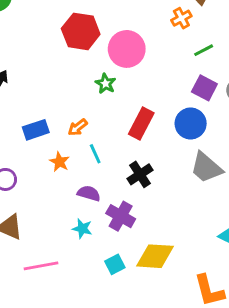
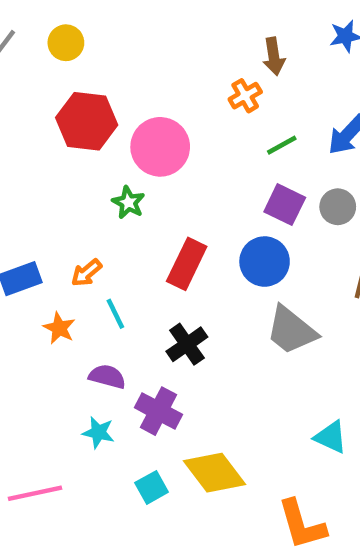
yellow diamond: (155, 256) -> (215, 473), turned 51

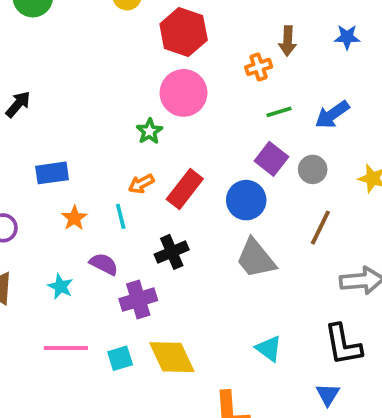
red hexagon: (87, 121) -> (184, 32), moved
orange arrow: (86, 273) -> (141, 184), moved
purple cross: (158, 411) -> (138, 300), turned 33
cyan star: (98, 432) -> (61, 286), moved
pink line: (35, 493) -> (66, 348), moved

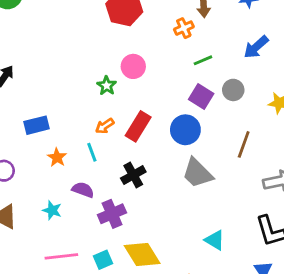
pink circle: (184, 93) -> (133, 66), moved, size x0.7
blue arrow: (332, 115) -> (256, 47), moved
gray circle: (313, 169) -> (233, 90), moved

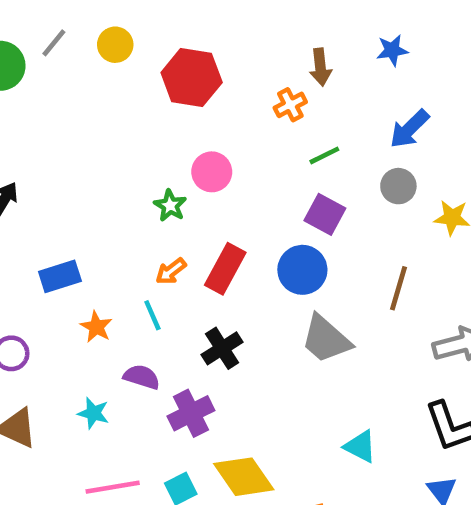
gray circle: (233, 90) -> (398, 186), moved

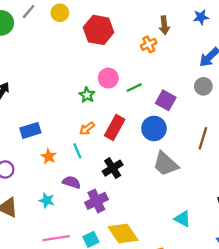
green line: (324, 155) -> (134, 88), moved

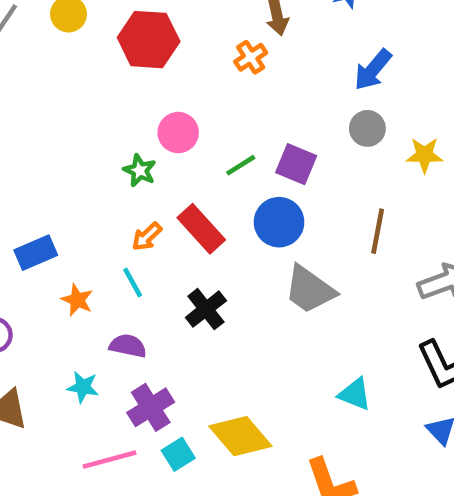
green line: (134, 88) -> (241, 165), moved
red rectangle: (115, 128) -> (201, 229), turned -65
purple cross: (96, 201) -> (151, 407), moved

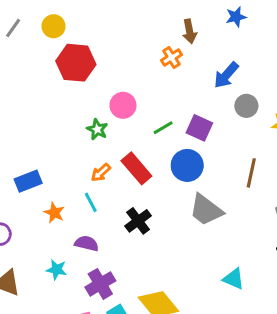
red hexagon: (149, 40) -> (76, 63), moved
blue arrow: (373, 70) -> (226, 75), moved

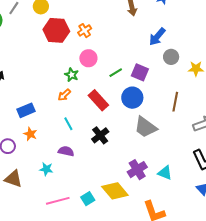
orange cross: (172, 57) -> (85, 31), moved
orange arrow: (101, 173) -> (64, 95), moved
orange star: (54, 213) -> (30, 134), moved
purple cross: (100, 284) -> (137, 170), moved

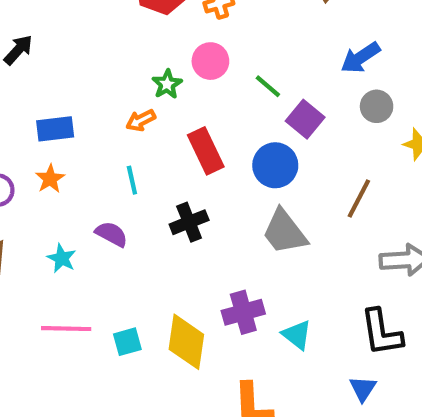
green line: (116, 73) -> (268, 86), moved, turned 56
yellow diamond: (115, 191) -> (186, 342), turned 32

